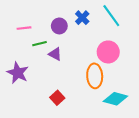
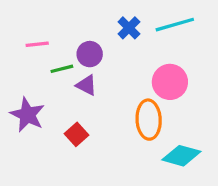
cyan line: (111, 16) -> (175, 25), turned -70
purple circle: (59, 26) -> (90, 54), moved
red square: (57, 98) -> (77, 134), moved

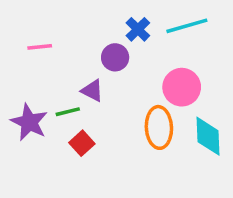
purple circle: (90, 54) -> (115, 57), moved
green line: (62, 69) -> (68, 112), moved
cyan diamond: (181, 156) -> (208, 136), moved, turned 72

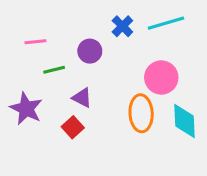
purple circle: (115, 57) -> (90, 51), moved
purple triangle: (92, 91) -> (82, 98), moved
green line: (68, 112) -> (54, 70), moved

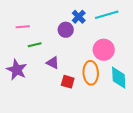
purple circle: (90, 51) -> (66, 30), moved
red square: (73, 127) -> (68, 82), moved, turned -32

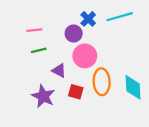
pink line: (23, 27) -> (34, 30), moved
pink circle: (104, 50) -> (85, 56), moved
purple star: (17, 70) -> (43, 96), moved

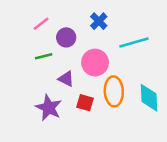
cyan line: (120, 17) -> (134, 42), moved
pink line: (34, 30) -> (41, 24), moved, turned -32
purple circle: (74, 33) -> (66, 37), moved

